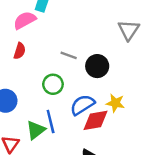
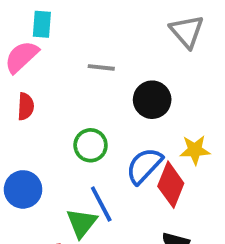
gray line: (69, 55) -> (101, 67), moved
red diamond: (96, 120) -> (171, 185), turned -44

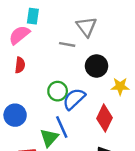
gray triangle: (187, 31) -> (86, 27), moved
yellow star: (195, 150) -> (120, 86), moved
blue semicircle: (144, 166) -> (74, 99), moved

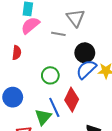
pink semicircle: (19, 35) -> (30, 25), moved
blue semicircle: (74, 99) -> (86, 69), moved
red diamond: (104, 118) -> (72, 100), moved

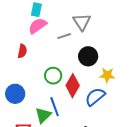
gray line: (58, 34) -> (64, 36), turned -32
blue semicircle: (86, 69) -> (95, 97), moved
red diamond: (72, 100) -> (73, 86), moved

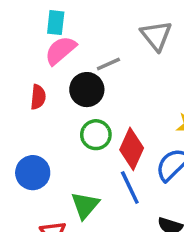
gray triangle: (82, 22) -> (156, 36), moved
black circle: (88, 56) -> (87, 90), moved
blue line: (55, 107) -> (130, 188), moved

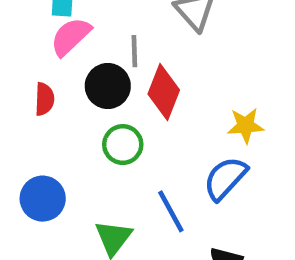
gray line: (108, 64) -> (134, 51), turned -65
red diamond: (132, 149) -> (164, 92), moved

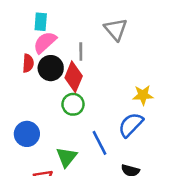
black circle: (108, 86) -> (51, 68), moved
red diamond: (164, 92) -> (74, 77), moved
red semicircle: (44, 99) -> (28, 63), moved

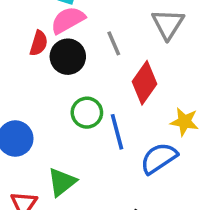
gray line: (81, 51) -> (114, 43), turned -36
red diamond: (74, 77) -> (144, 83), moved
blue line: (99, 143) -> (117, 132), moved

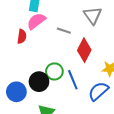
gray line: (114, 43) -> (64, 31), turned -40
black circle: (68, 57) -> (39, 82), moved

